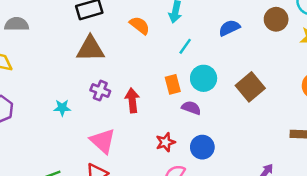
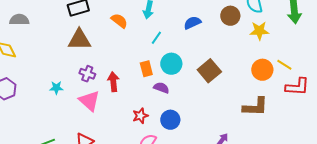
pink triangle: (103, 141) -> (89, 101), moved

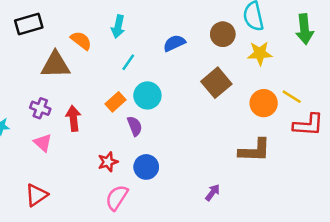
brown triangle: (79, 40) -> (56, 65), moved
orange rectangle: (146, 69) -> (116, 102), turned 63
brown square: (209, 71) -> (216, 83), moved
purple semicircle: (161, 88) -> (135, 126), turned 49
pink triangle: (89, 101) -> (43, 143), size x0.7

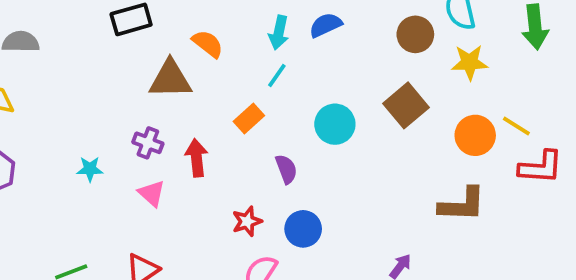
cyan arrow: (118, 27) -> (279, 32), moved
blue semicircle: (174, 43) -> (326, 25), moved
cyan circle: (147, 95) -> (335, 124), moved
orange rectangle: (116, 102) -> (249, 119), moved

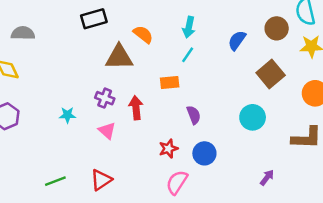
blue semicircle: (326, 25) -> (237, 40), moved, turned -30
orange rectangle: (249, 119) -> (170, 82), turned 36
cyan circle: (335, 124) -> (253, 117), moved

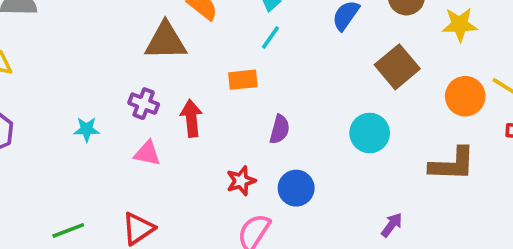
purple semicircle: (194, 115) -> (280, 129), turned 36
pink triangle: (107, 131) -> (147, 153), turned -30

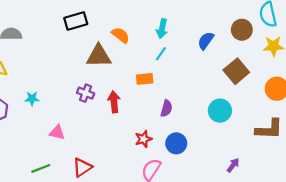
cyan star: (87, 129) -> (32, 99), moved
pink triangle: (147, 153) -> (57, 132), moved

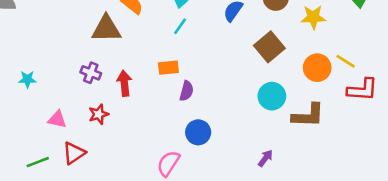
orange rectangle: (145, 79) -> (168, 68), moved
cyan circle: (220, 111) -> (272, 96), moved
red star: (143, 139) -> (99, 114), moved
red triangle: (82, 167) -> (74, 153), moved

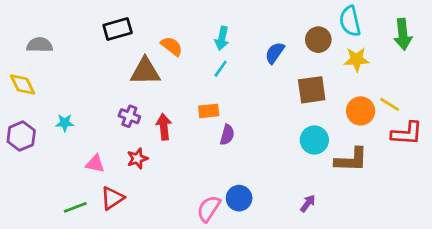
brown square: (269, 47) -> (312, 90), turned 32
blue circle: (198, 132) -> (239, 198), moved

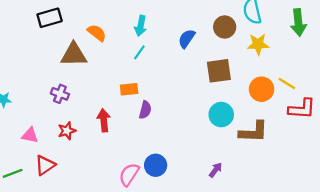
red arrow: (164, 127) -> (104, 120), moved

